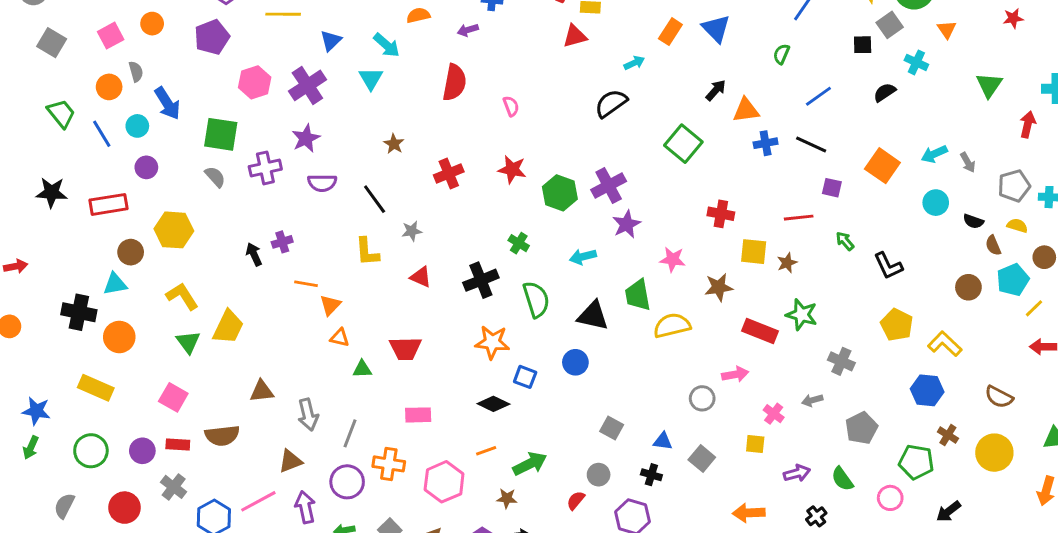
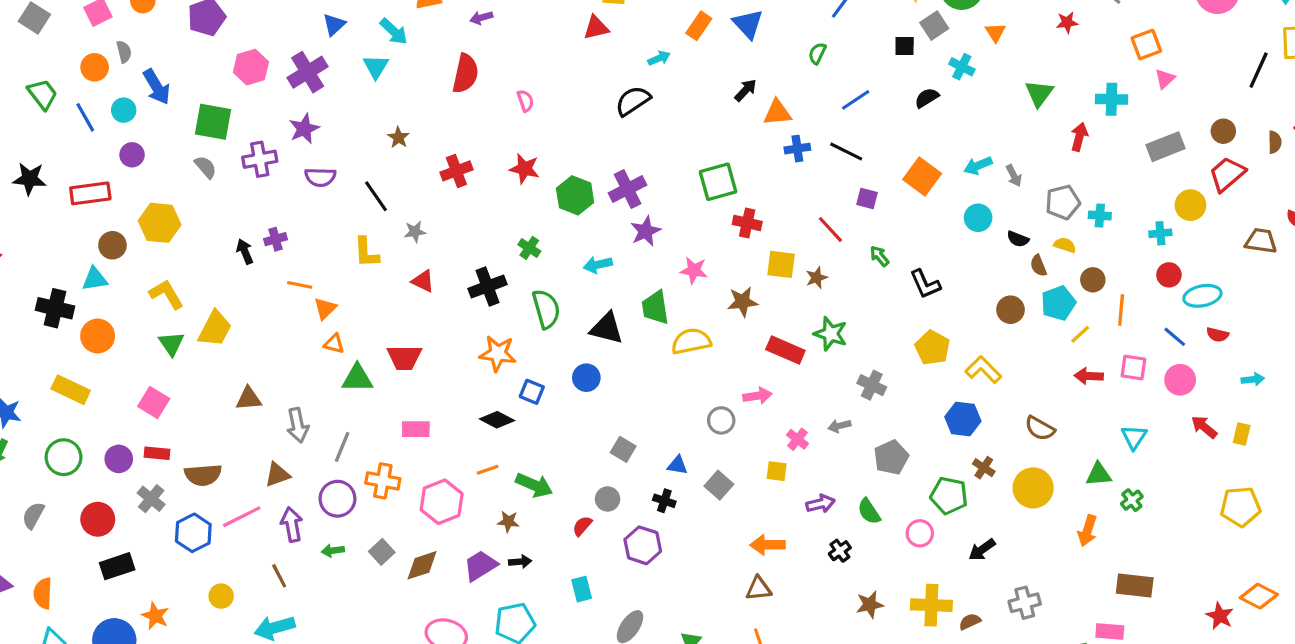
green square: (683, 144) -> (718, 182), moved, turned 33
red line: (799, 218) -> (830, 229), turned 52
green triangle: (362, 369) -> (357, 378), size x1.5
brown semicircle: (222, 436) -> (203, 475), moved
green arrow: (530, 464) -> (534, 485), turned 48

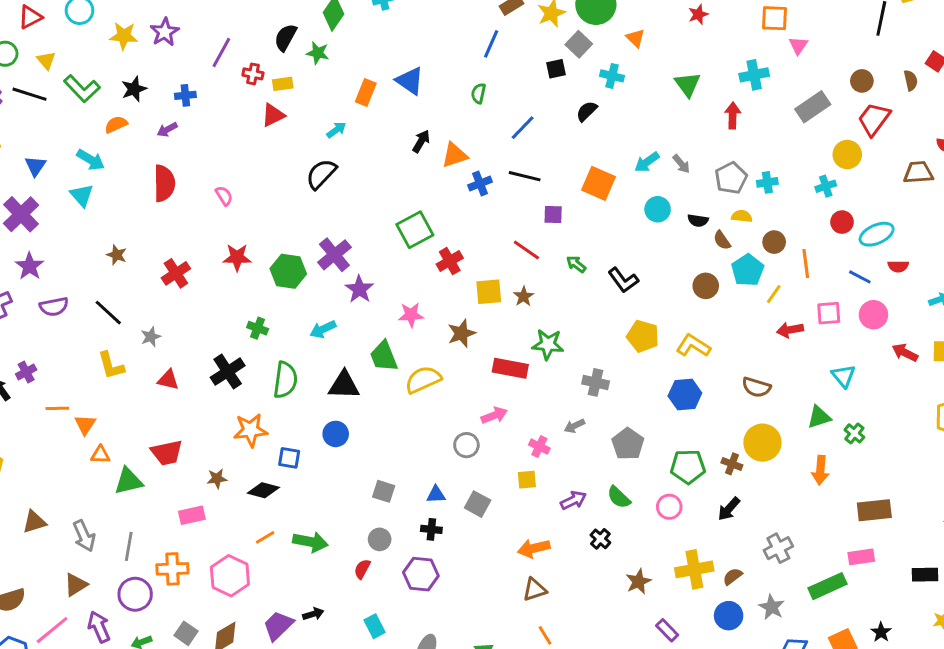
orange square: (1146, 45) -> (775, 18), turned 36
red cross: (747, 223) -> (450, 261), turned -30
green semicircle: (546, 309) -> (285, 380), turned 36
brown cross: (984, 468) -> (732, 464), moved
brown star: (508, 522) -> (217, 479), moved

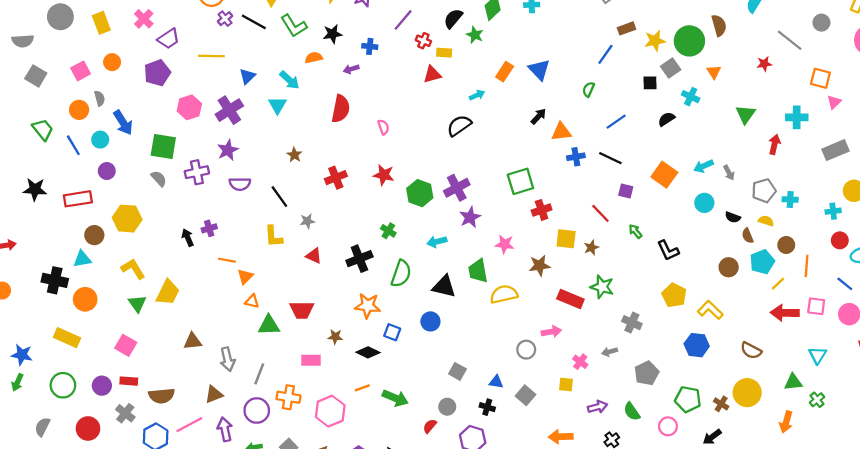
red arrow: (790, 330) -> (785, 313), size x1.4

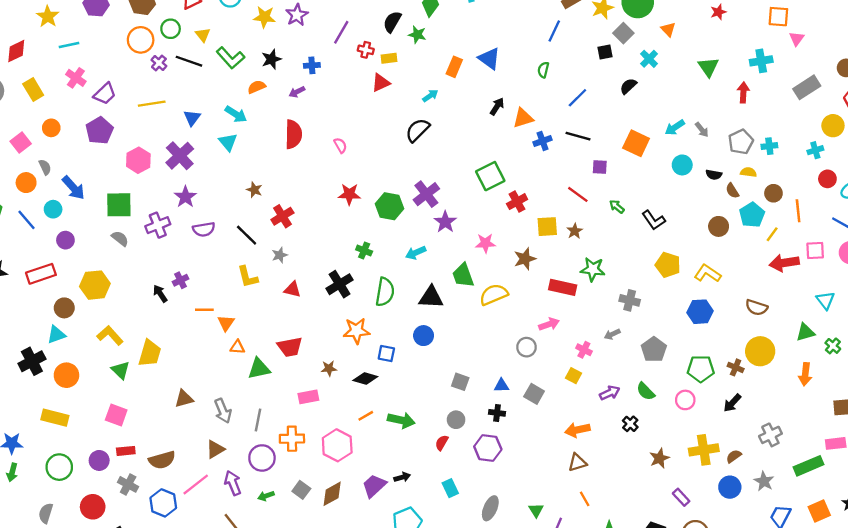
cyan cross: (691, 97) -> (649, 59), turned 30
red cross: (336, 178) -> (282, 216), moved
black cross: (55, 280) -> (32, 361), turned -30
yellow square: (566, 385) -> (574, 376), turned 32

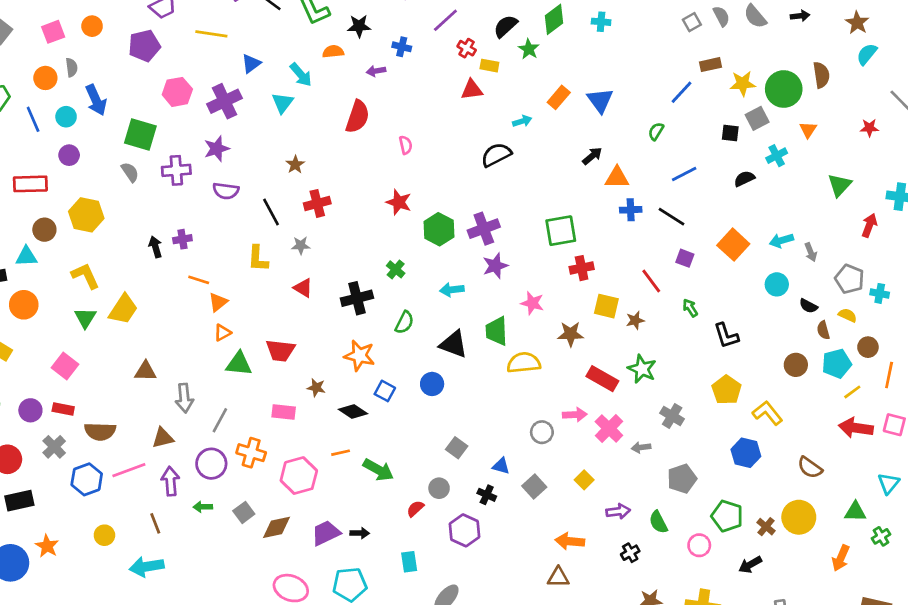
gray pentagon: (741, 142) -> (850, 279), turned 30
green semicircle: (385, 292) -> (404, 322), size x0.7
orange triangle: (237, 347) -> (222, 333), turned -49
pink cross: (584, 350) -> (609, 428), moved, size x1.5

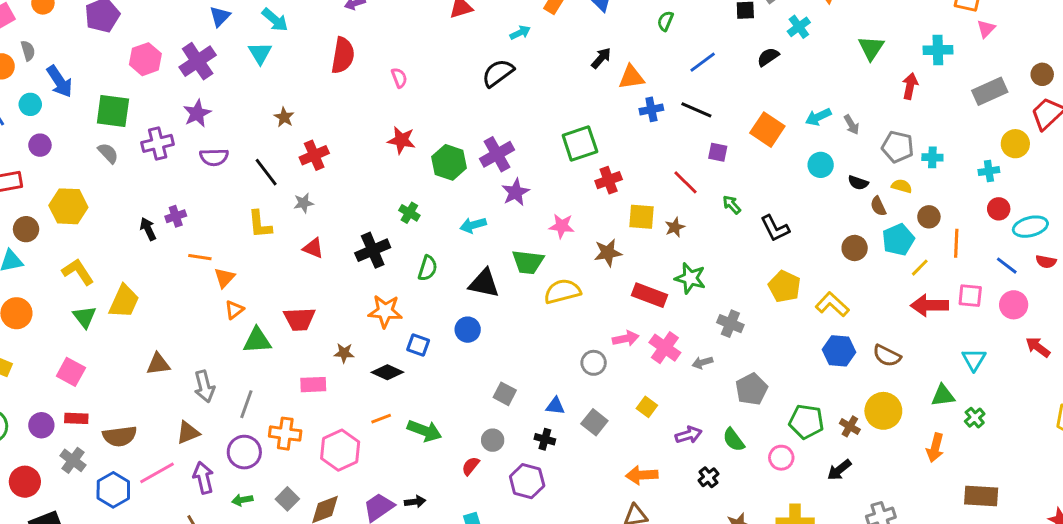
green trapezoid: (496, 331) -> (528, 262), turned -72
blue hexagon: (746, 453) -> (839, 351), moved

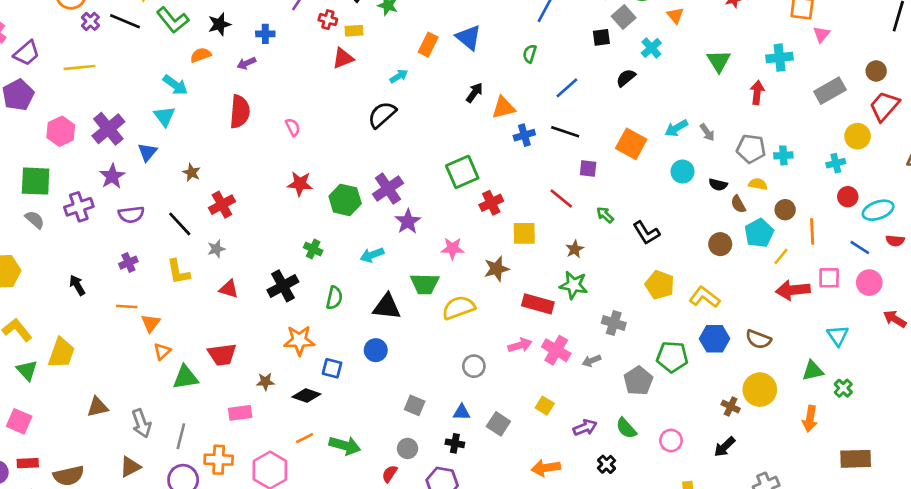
blue triangle: (220, 16) -> (147, 152), moved
purple cross: (176, 216) -> (128, 263), moved
brown star: (675, 227) -> (575, 249), moved
gray circle: (594, 363) -> (474, 366), moved
green pentagon: (806, 422) -> (672, 357), moved

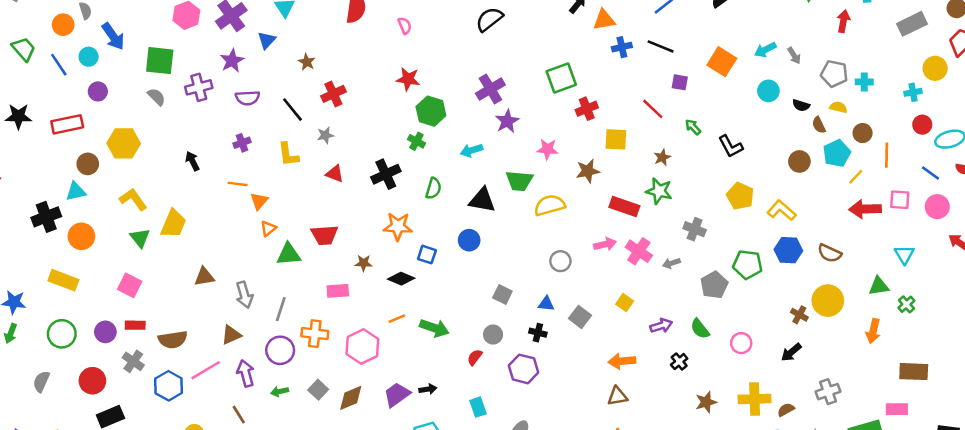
green hexagon: (345, 200) -> (431, 111), moved

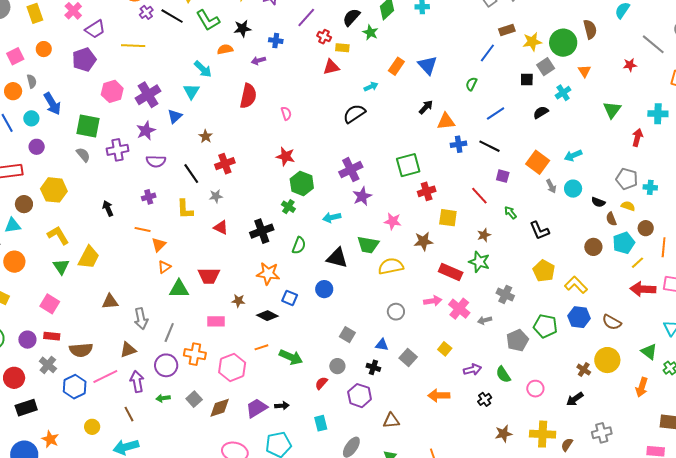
gray arrow: (794, 56) -> (551, 186), moved
green triangle: (879, 286) -> (649, 352), turned 42
brown triangle: (617, 396) -> (391, 421), moved
brown semicircle: (786, 410) -> (567, 445), turned -32

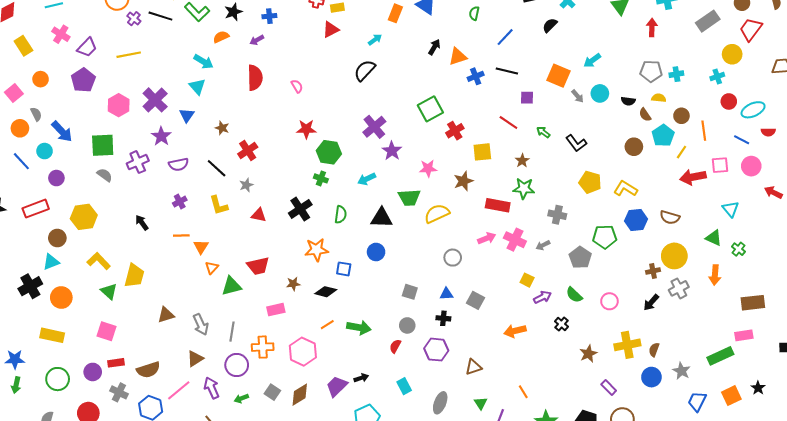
yellow square: (445, 349) -> (527, 280), moved
brown cross: (584, 370) -> (653, 271), turned -32
gray cross: (602, 433) -> (679, 288), moved

